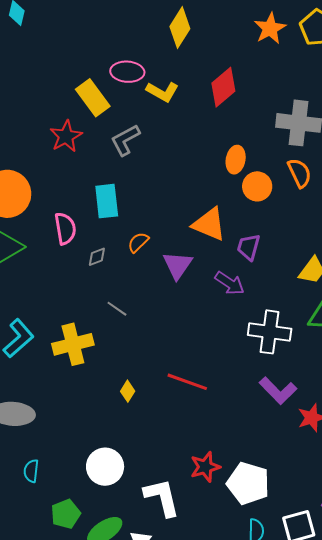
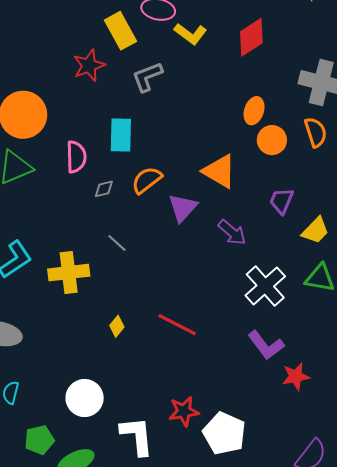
orange semicircle: (138, 242) -> (147, 180), size x1.4
purple trapezoid: (249, 247) -> (281, 201), moved
white cross: (270, 332) -> (265, 286), turned 33

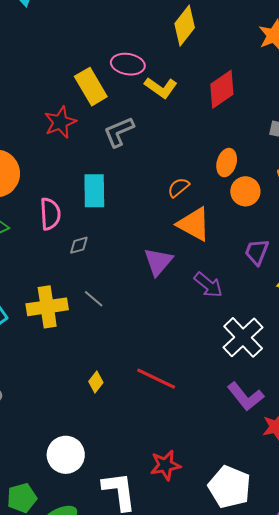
orange semicircle: (147, 180) -> (178, 187), moved, size x0.7
yellow cross: (69, 273) -> (47, 307), moved
white pentagon: (224, 433) -> (229, 487), moved

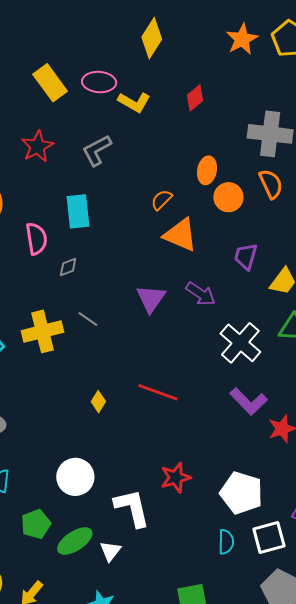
yellow rectangle: (91, 87) -> (50, 83), moved
red diamond: (222, 89) -> (195, 98), size x0.7
purple triangle: (158, 262) -> (151, 299), moved

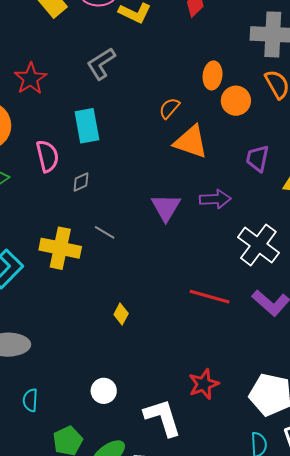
red star: (37, 146) -> (30, 79), moved
purple arrow: (201, 294) -> (215, 199), turned -32
yellow cross: (42, 331) -> (60, 248), turned 30
red line: (158, 392) -> (210, 297), moved
white circle: (75, 477) -> (104, 391), size x0.7

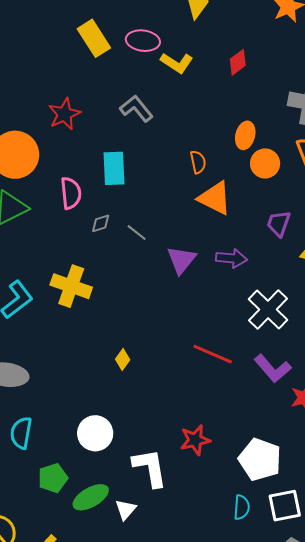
gray L-shape: (101, 64) -> (136, 109), turned 76
orange semicircle: (169, 108) -> (198, 162), turned 120
gray line: (105, 232) -> (137, 233), moved
white circle: (104, 391) -> (95, 433), size x1.4
cyan semicircle: (30, 400) -> (21, 433), size x1.4

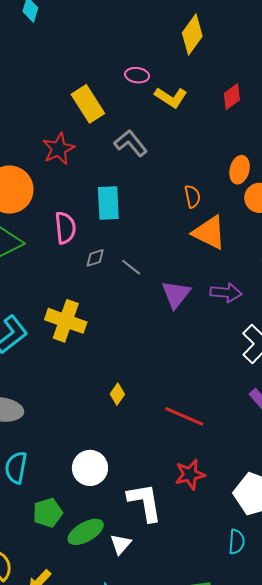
yellow rectangle: (94, 38) -> (88, 104), moved
pink ellipse: (143, 41) -> (137, 75), size x0.7
red line: (213, 354) -> (184, 416), moved

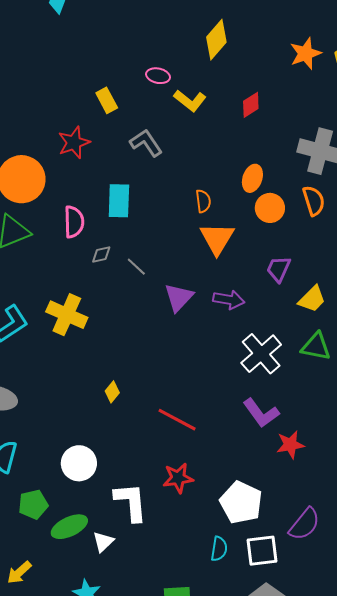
yellow rectangle: (88, 104) -> (107, 100), size x0.7
orange triangle: (209, 233) -> (217, 238), turned 30

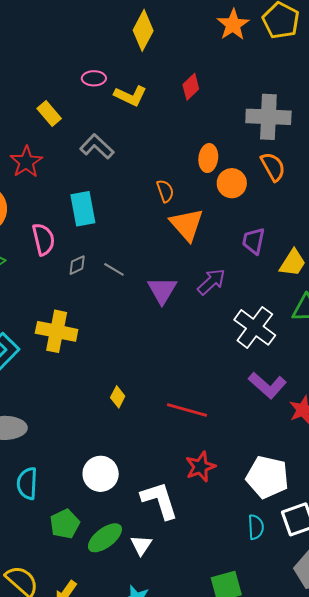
purple arrow: (229, 300) -> (211, 282), turned -40

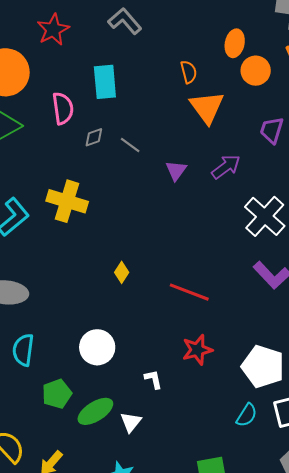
purple triangle: (162, 290) -> (176, 170), size x0.7
white L-shape: (160, 500) -> (153, 379), size x0.5
cyan semicircle: (256, 527) -> (247, 415), turned 30

